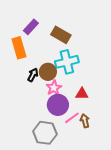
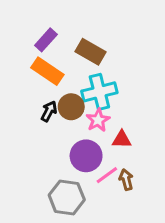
orange rectangle: (19, 48) -> (47, 71), moved, turned -40
pink star: (54, 88) -> (98, 120), moved

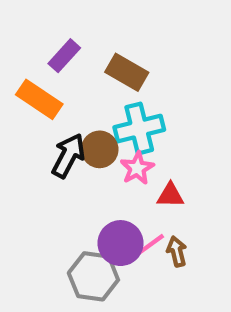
orange rectangle: (47, 71) -> (39, 99), moved
black arrow: (49, 111) -> (68, 156), size x1.5
purple circle: (86, 156) -> (120, 243), moved

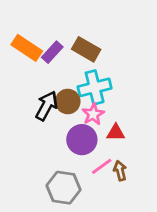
purple rectangle: (64, 56) -> (52, 52), moved
orange rectangle: (39, 99) -> (27, 48), moved
purple circle: (120, 243) -> (82, 140), moved

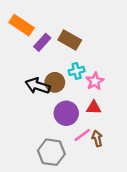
orange rectangle: (27, 48) -> (22, 25), moved
cyan cross: (95, 87) -> (77, 71), size x0.6
black arrow: (47, 106) -> (38, 86), turned -100
pink star: (93, 114) -> (95, 81), moved

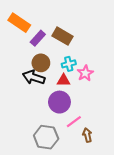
brown circle: (55, 82) -> (41, 63), moved
red triangle: (94, 108) -> (64, 80), moved
brown arrow: (97, 138) -> (87, 135), moved

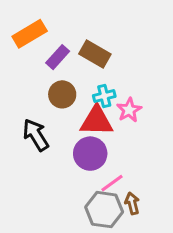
orange rectangle: (19, 23) -> (30, 34), turned -65
black arrow: (34, 77) -> (36, 135), moved, turned 40
red triangle: (64, 80) -> (96, 121), size x1.6
gray hexagon: (46, 137) -> (104, 210), moved

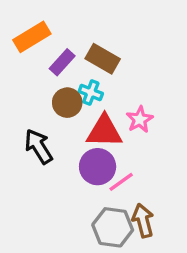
cyan cross: (104, 96) -> (91, 92), moved, turned 35
pink line: (112, 183) -> (121, 182), moved
brown arrow: (132, 203) -> (143, 221), size x1.4

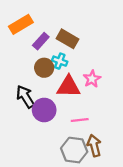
purple circle: (98, 167) -> (44, 110), moved
pink line: (121, 182) -> (80, 120), turned 30

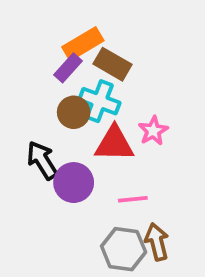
orange rectangle: (21, 24) -> (83, 44), moved
cyan cross: (60, 61) -> (100, 101), size x1.5

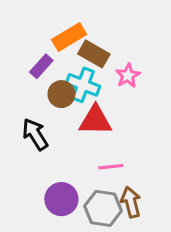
purple rectangle: (68, 68) -> (41, 66), moved
pink star: (153, 131) -> (128, 76), moved
purple circle: (74, 183) -> (61, 199), moved

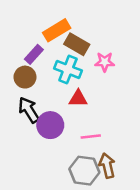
pink star: (128, 76) -> (105, 62), turned 30
brown circle: (61, 94) -> (25, 77), moved
red triangle: (95, 120) -> (78, 99), size x0.7
purple circle: (61, 199) -> (50, 125), moved

